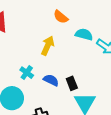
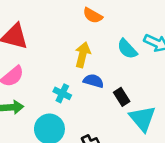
cyan semicircle: (84, 34) -> (127, 49), moved, turned -138
blue semicircle: (51, 80) -> (94, 81), moved

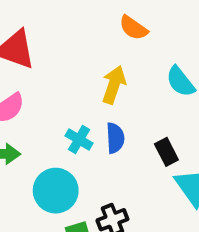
blue semicircle: (94, 81) -> (115, 138), moved, turned 66

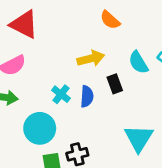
yellow arrow: (114, 85) -> (91, 59), turned 50
black rectangle: (166, 152) -> (115, 84), moved

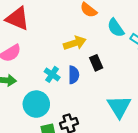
cyan semicircle: (138, 62) -> (116, 28), moved

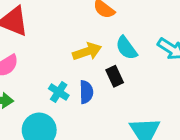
cyan semicircle: (116, 28) -> (126, 48), moved

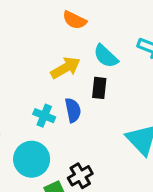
black rectangle: (115, 76) -> (99, 88), turned 42

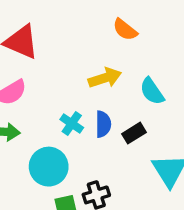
cyan semicircle: (106, 56) -> (152, 91), moved
black rectangle: (99, 88) -> (134, 133), moved, turned 40

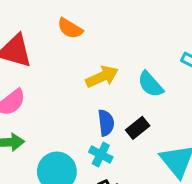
orange semicircle: (125, 30) -> (70, 28), moved
cyan cross: (72, 124) -> (101, 155), moved

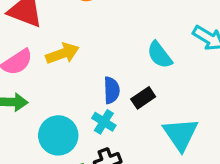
yellow arrow: (102, 77) -> (62, 53), moved

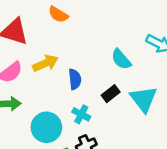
blue semicircle: (112, 90) -> (75, 79), moved
cyan triangle: (181, 134) -> (144, 99), moved

